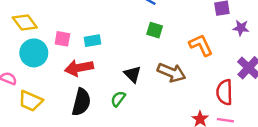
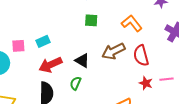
red arrow: (79, 68) -> (50, 65), moved
brown arrow: (172, 73) -> (113, 51), turned 145
red semicircle: (225, 92) -> (141, 56), moved

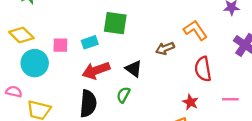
green square: (91, 20) -> (115, 23), moved, size x1.5
brown arrow: (113, 51) -> (165, 48), moved, size x0.7
red star: (146, 83) -> (190, 102), moved

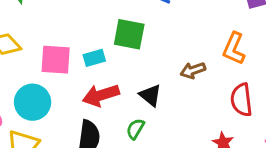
orange L-shape: (195, 30) -> (234, 49), turned -125
pink square: (60, 45) -> (56, 60), size x1.5
cyan circle: (35, 63) -> (33, 102), moved

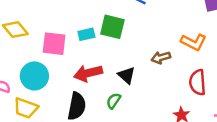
orange L-shape: (234, 49) -> (194, 42), turned -90
cyan rectangle: (94, 58) -> (86, 34), moved

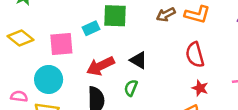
brown arrow: (161, 58) -> (166, 15), moved
red semicircle: (198, 82) -> (195, 55), moved

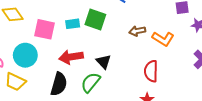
green semicircle: (131, 88) -> (91, 82), size x1.5

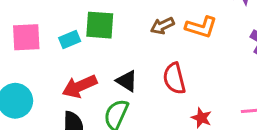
pink square: (44, 29) -> (26, 37), moved
red semicircle: (151, 71) -> (174, 78), moved

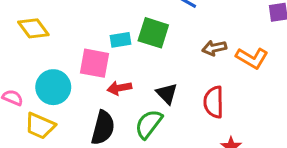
pink square: (26, 37) -> (94, 63), moved
red arrow: (80, 86) -> (119, 88), size x0.7

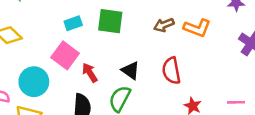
cyan rectangle: (121, 40) -> (73, 23), moved
pink square: (94, 63) -> (65, 55), turned 36
red arrow: (119, 88) -> (90, 73), turned 78

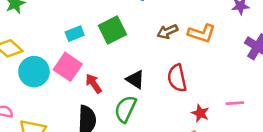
green square: (110, 21) -> (112, 30), turned -32
cyan circle: (34, 82) -> (34, 72), moved
pink line: (236, 102) -> (235, 103), moved

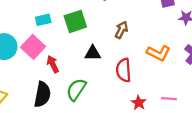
brown arrow: (167, 32) -> (121, 30), turned 133
orange L-shape: (202, 33) -> (158, 53), moved
black triangle: (135, 79) -> (93, 53), moved, turned -42

